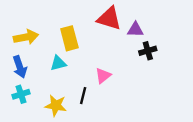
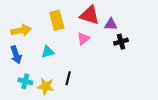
yellow rectangle: (69, 38) -> (57, 20), moved
pink triangle: (103, 76) -> (83, 39), moved
cyan cross: (21, 94) -> (25, 81), moved, turned 32

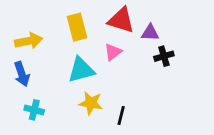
cyan triangle: (48, 52) -> (81, 70), moved, size x1.5
black line: (68, 78) -> (121, 115), moved
yellow star: (46, 86) -> (91, 103), moved

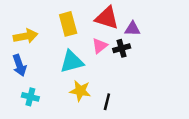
black cross: (164, 56) -> (122, 48), moved

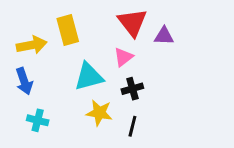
red triangle: (107, 18) -> (132, 22), turned 35
yellow rectangle: (68, 24) -> (68, 30), moved
black cross: (122, 48) -> (132, 89), moved

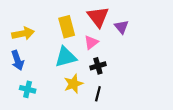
yellow rectangle: (68, 30) -> (67, 27), moved
purple triangle: (164, 36) -> (121, 27), turned 48
yellow star: (99, 113) -> (73, 84), turned -30

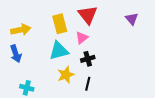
purple triangle: (121, 27) -> (132, 19), moved
cyan cross: (28, 89) -> (27, 88), moved

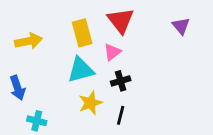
blue arrow: (16, 54) -> (17, 88), moved

